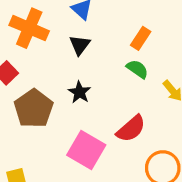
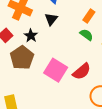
black star: (79, 92) -> (31, 36), moved
pink square: (86, 150) -> (56, 70), moved

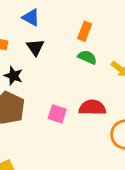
pink square: (56, 70) -> (57, 114), size x0.6
red semicircle: (82, 71) -> (92, 108), turned -126

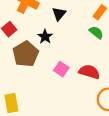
black star: (13, 76) -> (45, 37), moved

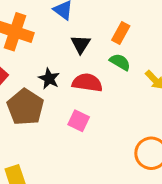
black triangle: (59, 14) -> (81, 44), moved
red semicircle: (89, 72) -> (87, 83), moved

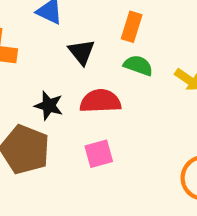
pink square: (79, 121) -> (99, 154), turned -30

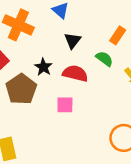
orange rectangle: (132, 27) -> (118, 35), moved

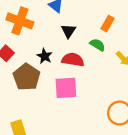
pink square: (65, 105) -> (66, 88), size x1.5

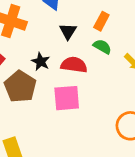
orange rectangle: (108, 24) -> (101, 21), moved

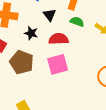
black star: (41, 62) -> (31, 33), moved

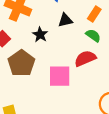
black triangle: (49, 15) -> (65, 20), turned 40
red semicircle: (58, 39) -> (85, 58), moved, turned -36

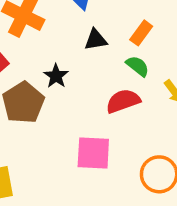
black star: (40, 35) -> (56, 76), moved
pink square: (60, 76) -> (93, 153), moved

